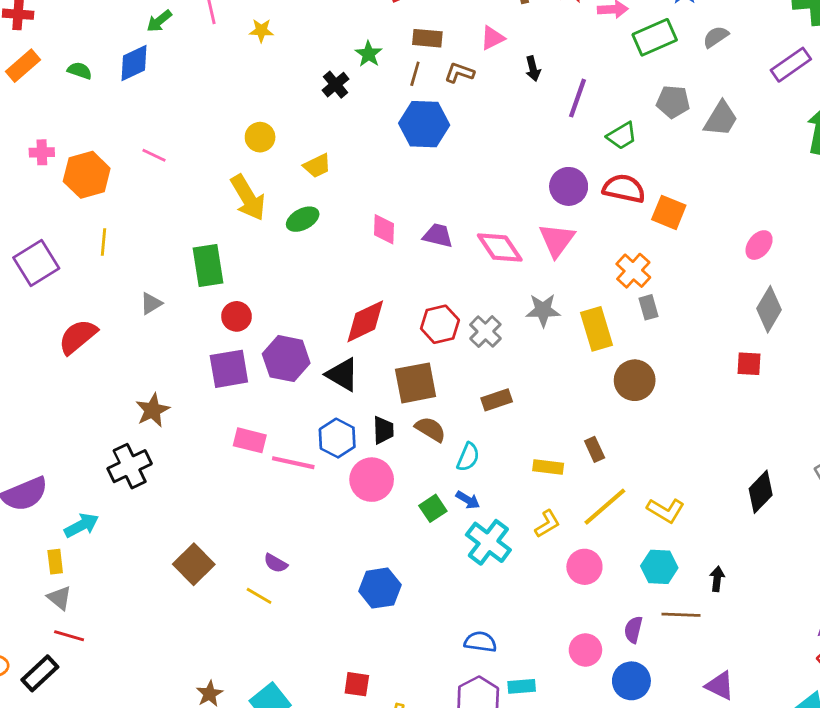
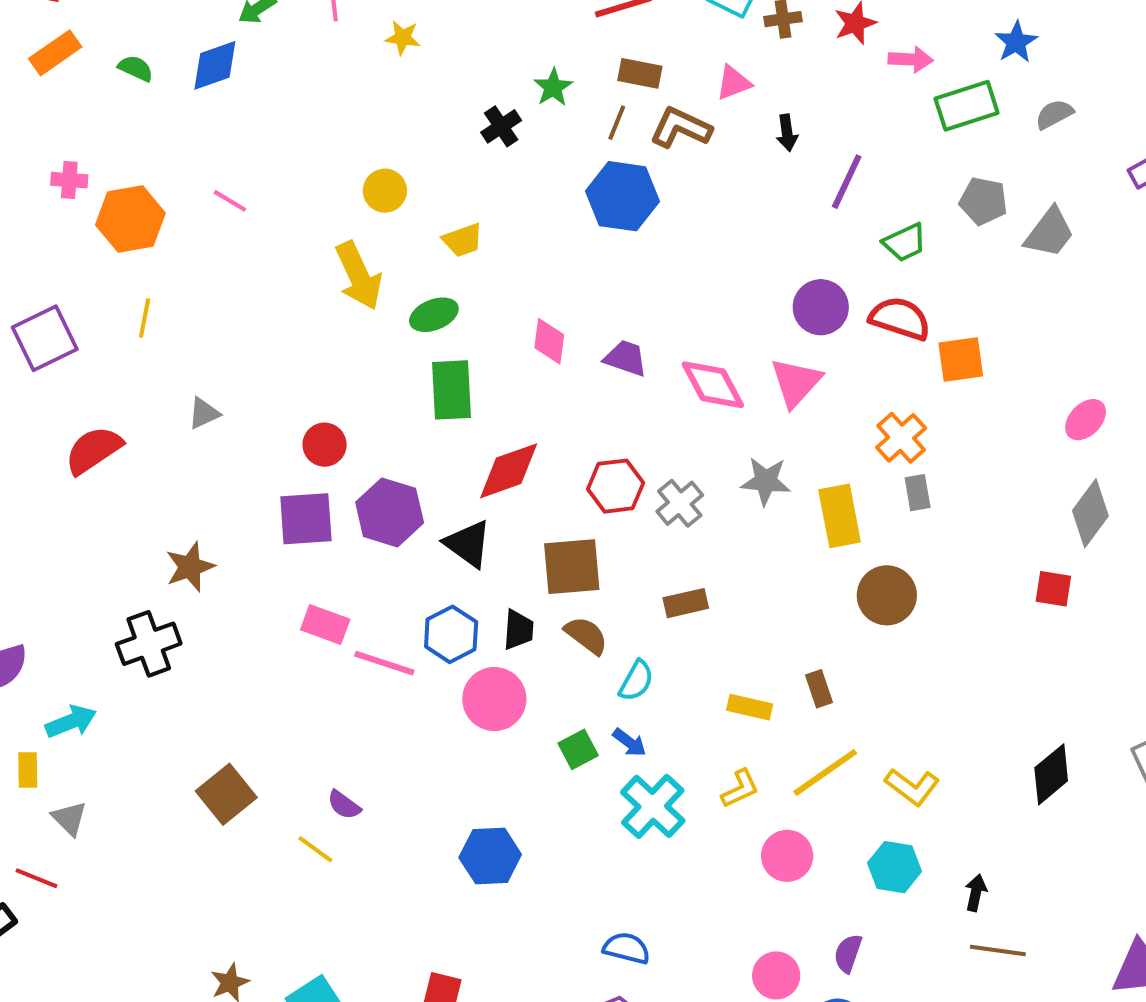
brown L-shape: (459, 73) -> (681, 128), size x1.4
orange square: (669, 212) -> (961, 359), turned -36
green rectangle: (208, 265) -> (451, 390), moved
gray triangle: (59, 598) -> (69, 818), moved
brown line: (681, 615) -> (998, 950), moved

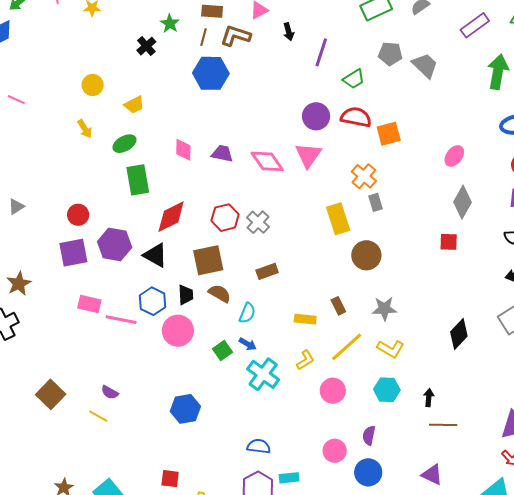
gray trapezoid: (1050, 233) -> (425, 65), turned -76
yellow arrow: (359, 276) -> (85, 129), size x0.6
gray star: (766, 481) -> (384, 309), moved

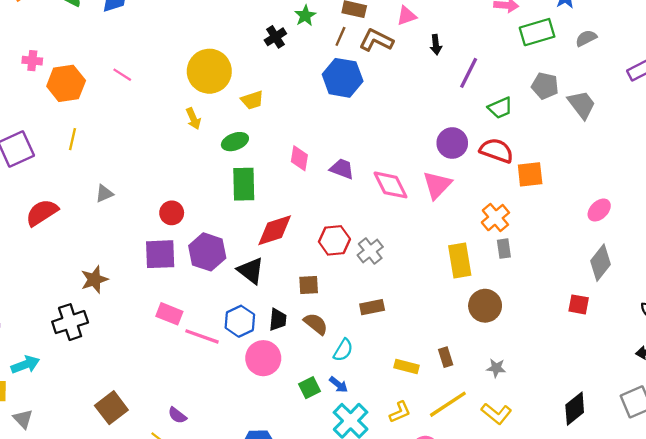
yellow circle: (93, 85) -> (209, 71), size x1.8
brown square: (208, 260) -> (309, 285), size x0.6
gray star: (384, 309) -> (496, 368), size x0.7

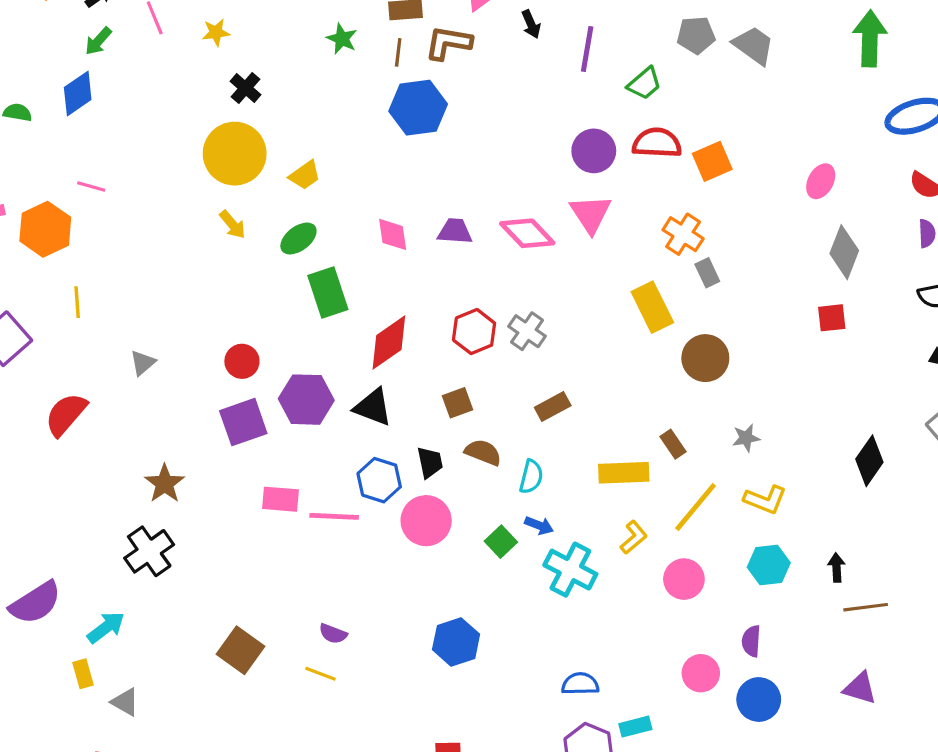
black cross: (275, 37) -> (245, 88), moved
pink line: (122, 75) -> (91, 186), moved
yellow rectangle: (406, 366) -> (624, 473), size x1.4

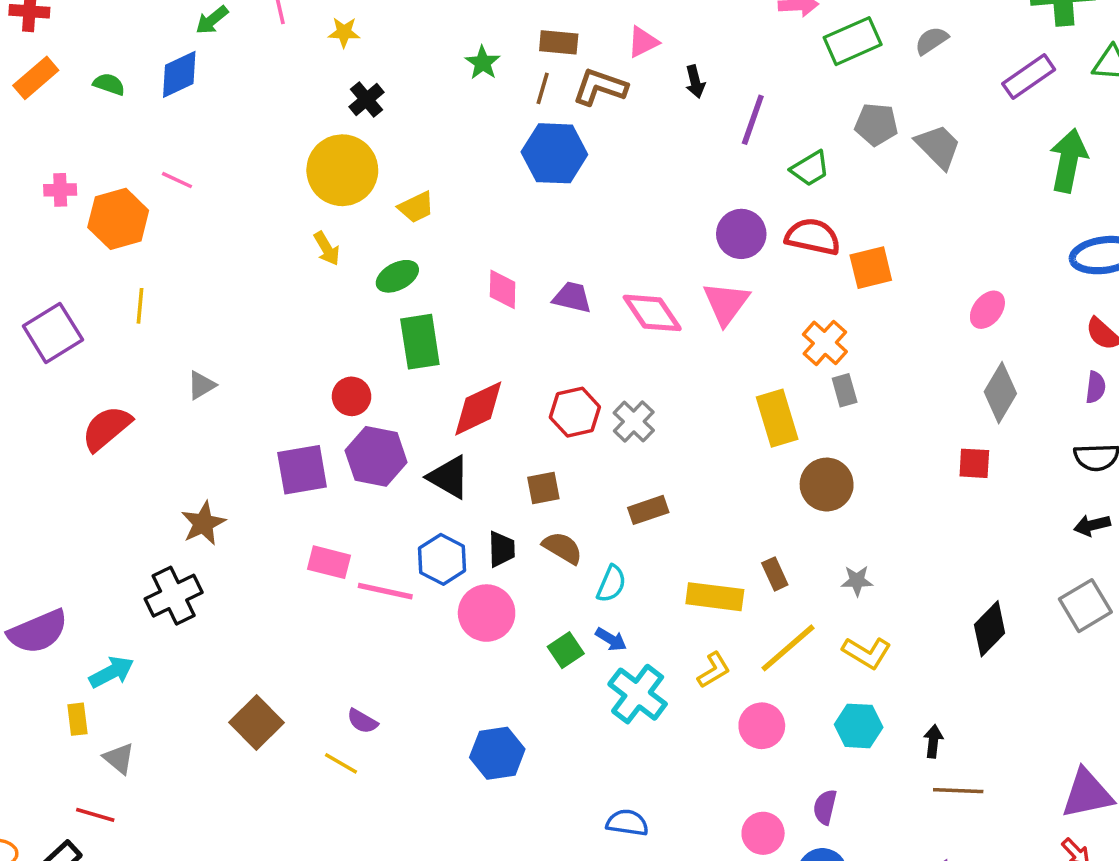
red circle: (242, 361) -> (352, 396), moved

